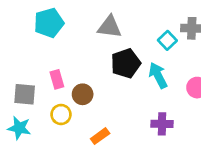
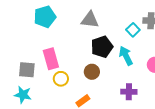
pink rectangle: (57, 79) -> (51, 59), size x1.5
brown circle: (83, 94) -> (92, 72), moved
yellow circle: (61, 114) -> (61, 79), moved

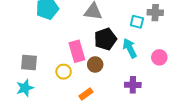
cyan square: (133, 30) -> (137, 22), turned -32
pink rectangle: (51, 59) -> (77, 51), moved
cyan star: (23, 95) -> (25, 88), turned -30

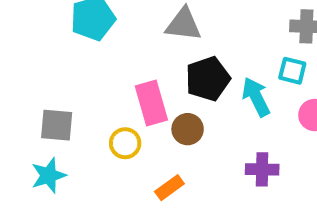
cyan square: (137, 22) -> (292, 71), moved

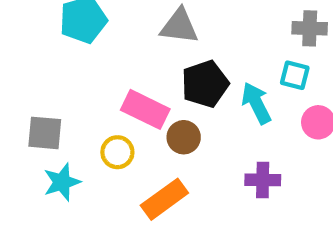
pink rectangle: (151, 103) -> (145, 109), turned -48
cyan star: (49, 175) -> (62, 182), moved
orange rectangle: (169, 188) -> (164, 199), size x1.5

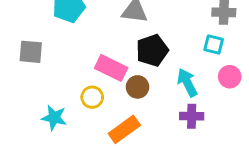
cyan arrow: (256, 103) -> (187, 83), moved
gray square: (45, 133) -> (31, 52), moved
cyan star: (62, 182) -> (54, 118), turned 30

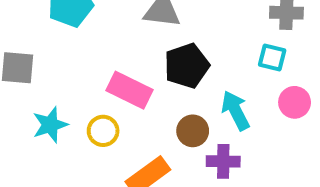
brown circle: (138, 87) -> (193, 131), moved
purple cross: (192, 116) -> (223, 161), moved
cyan star: (54, 118) -> (50, 125), moved, turned -30

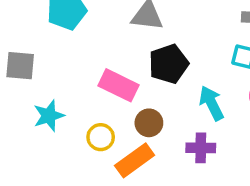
yellow circle: (103, 131) -> (101, 137), moved
brown circle: (193, 131) -> (149, 123), moved

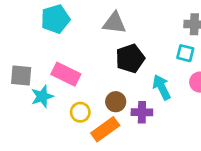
gray square: (20, 66) -> (21, 75), moved
pink rectangle: (119, 85) -> (66, 74), moved
purple cross: (201, 148) -> (142, 112), moved

